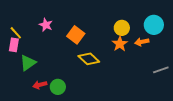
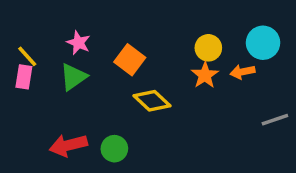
green triangle: (28, 63) -> (73, 77), moved
red arrow: (40, 85) -> (68, 145), size x1.5
green circle: (58, 87) -> (114, 149), moved

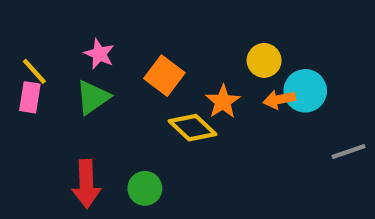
cyan circle: (263, 43) -> (305, 91), moved
orange arrow: (243, 72) -> (279, 99), moved
orange star: (205, 75) -> (223, 102), moved
red arrow: (68, 145) -> (86, 184), turned -78

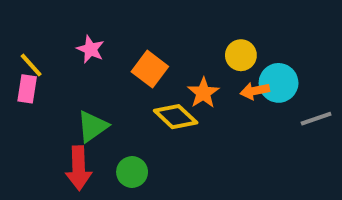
green triangle: (93, 97) -> (92, 126), moved
gray line: (349, 151) -> (316, 119), moved

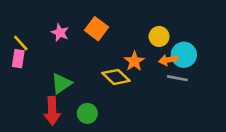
orange square: (150, 69) -> (96, 29), moved
gray line: (316, 119) -> (177, 78), moved, turned 30

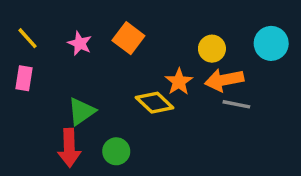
yellow line: (21, 43) -> (27, 38), moved
cyan circle: (184, 55) -> (271, 43), moved
orange arrow: (168, 60) -> (224, 80), size x1.5

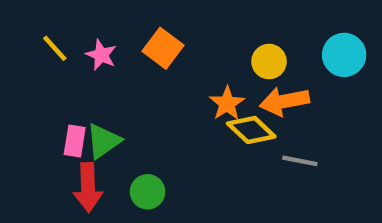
yellow line: (27, 38) -> (55, 48), moved
pink rectangle: (24, 78) -> (75, 141), moved
yellow diamond: (155, 103) -> (251, 130), moved
gray line: (236, 104) -> (300, 161), moved

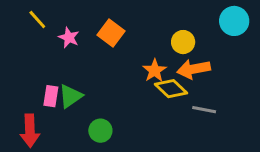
yellow line: (55, 48) -> (37, 19), moved
cyan circle: (344, 55) -> (234, 21), moved
red arrow: (88, 187) -> (30, 131), moved

